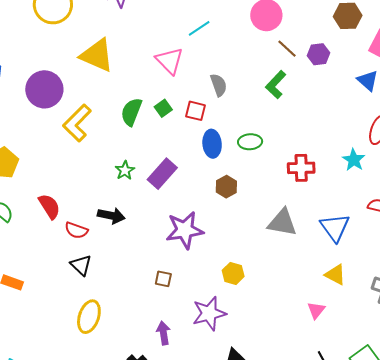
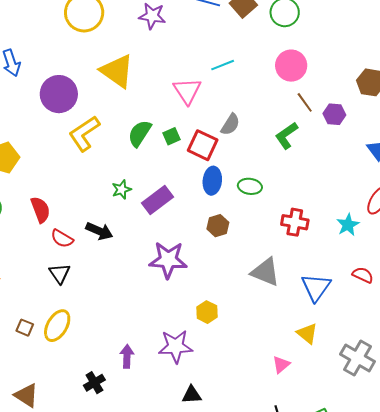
gray semicircle: (219, 85) -> (230, 124), turned 40
red square: (195, 111) -> (203, 145), size x1.4
brown square: (163, 279) -> (25, 328), moved

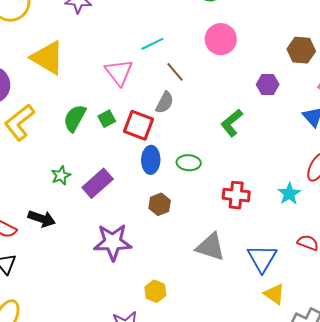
brown line: (305, 102) -> (175, 72), moved
green L-shape: (286, 135) -> (232, 123), moved
yellow triangle: (307, 334) -> (274, 294), moved

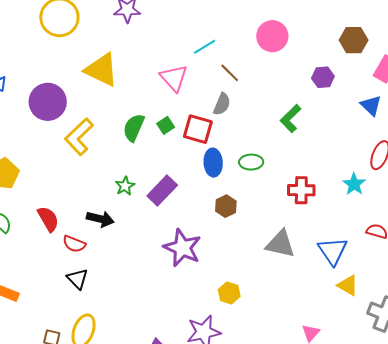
black arrow: (42, 219) -> (100, 219), moved
purple star: (113, 242) -> (182, 248), turned 30

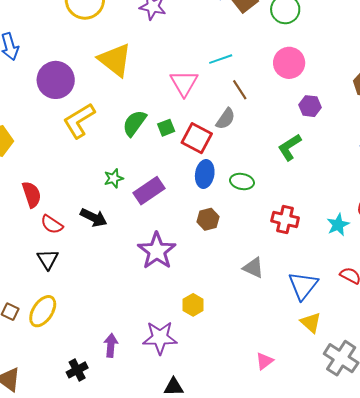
purple hexagon: (323, 77) -> (310, 106), moved
black arrow: (100, 219) -> (94, 218), moved
gray triangle: (280, 244) -> (253, 268), size x0.7

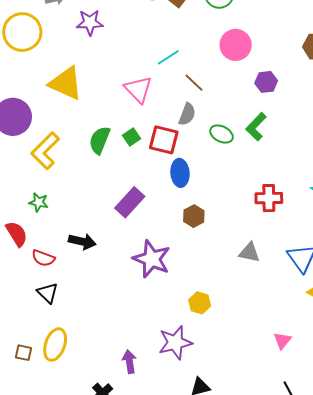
green star: (114, 178) -> (39, 202), moved, turned -30
green ellipse: (242, 182) -> (221, 134), moved, turned 30

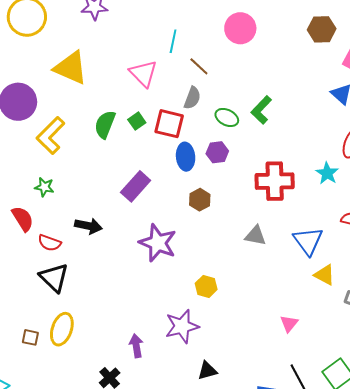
cyan line: (168, 57) -> (173, 41), turned -45
purple hexagon: (266, 82) -> (217, 152), moved
red cross: (269, 198) -> (275, 181), size x1.4
black triangle: (48, 293) -> (54, 278), size x1.4

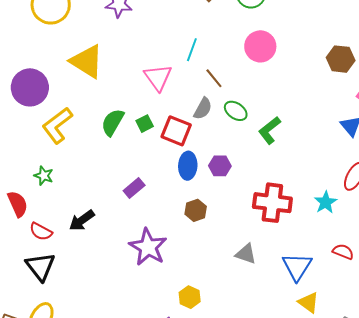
green ellipse: (227, 117) -> (236, 111), moved
purple rectangle: (136, 186) -> (134, 188), size x0.7
black arrow: (88, 226) -> (82, 220), turned 124

